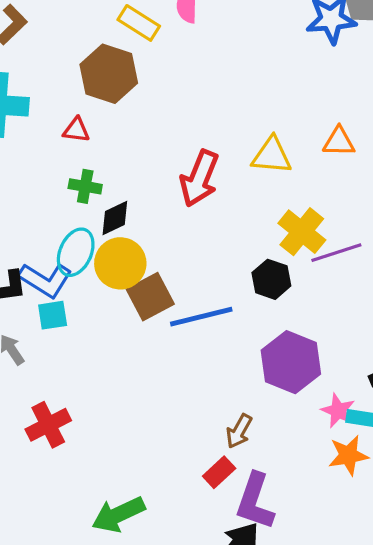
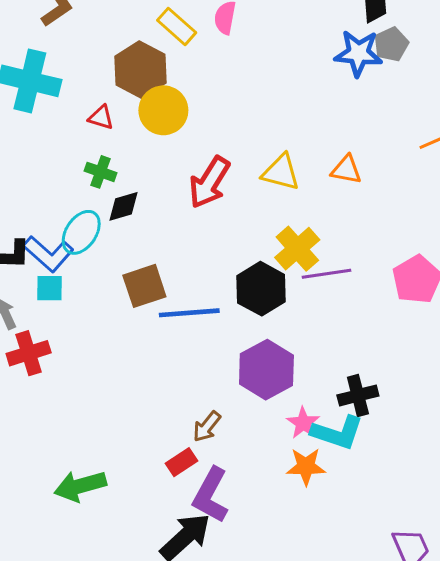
yellow circle: (120, 263) -> (163, 110), moved
black hexagon: (271, 279) -> (261, 289), size x1.4
red cross: (48, 425) -> (29, 353), moved

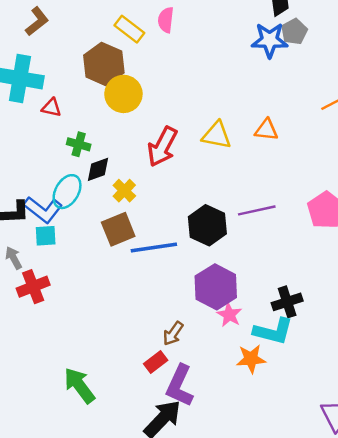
red triangle: (101, 117) -> (51, 108), moved
yellow cross: (297, 249) -> (124, 191), moved, size x0.7
pink star: (303, 423) -> (229, 315), moved
green arrow: (80, 486) -> (79, 385), turned 72

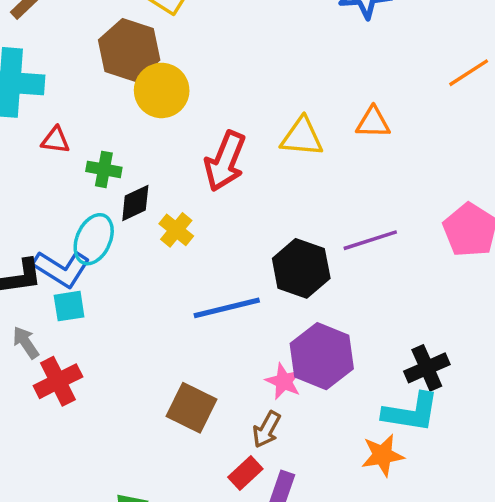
red triangle: (51, 108) -> (56, 140), moved
brown square: (118, 229) -> (192, 408), moved, turned -36
pink star: (229, 315) -> (284, 381), moved

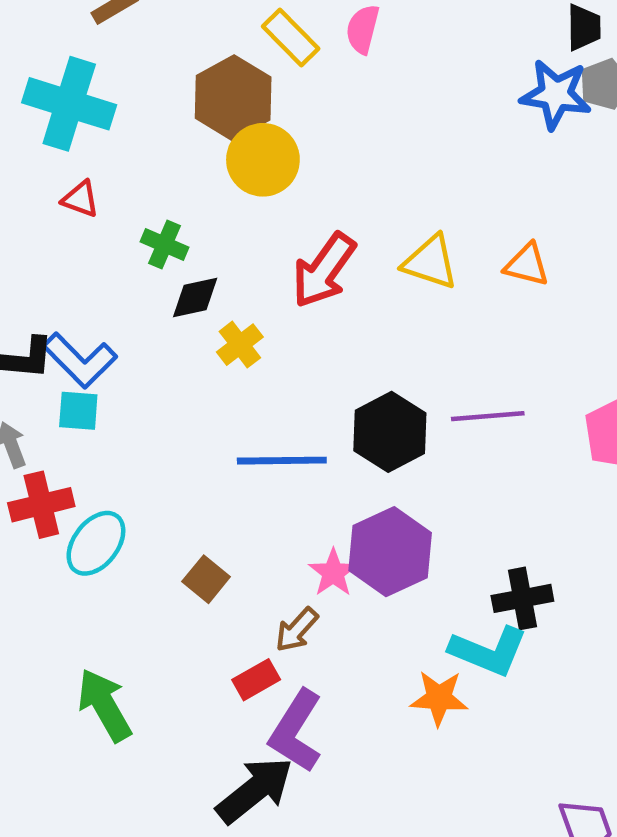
red triangle: (56, 140) -> (80, 199), moved
cyan ellipse: (94, 239) -> (96, 543), moved
brown square: (192, 408) -> (206, 579), size x0.7

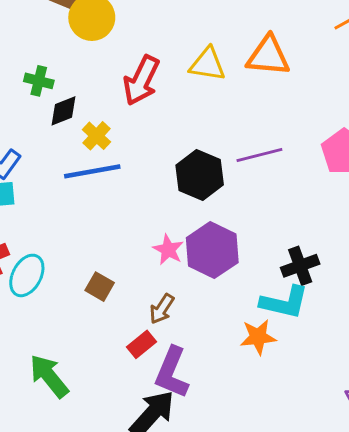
orange triangle: (527, 265) -> (268, 56), size x1.5
blue line: (282, 461) -> (92, 171), moved
pink star: (333, 573) -> (168, 250), moved

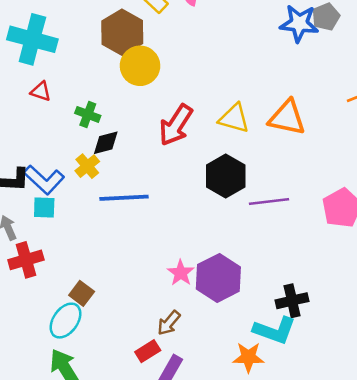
yellow cross: (96, 136) -> (87, 166), moved
black hexagon: (200, 175) -> (226, 176), moved
cyan ellipse: (27, 275) -> (65, 321), moved
brown square: (100, 287) -> (82, 293), moved

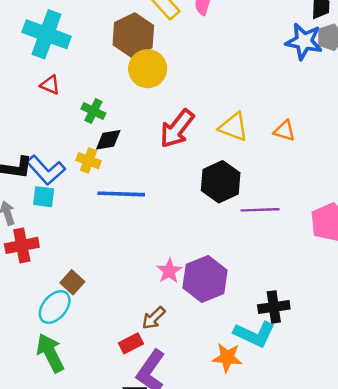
orange triangle: (287, 118) -> (284, 131), size x0.6
yellow cross: (87, 166) -> (89, 161), turned -35

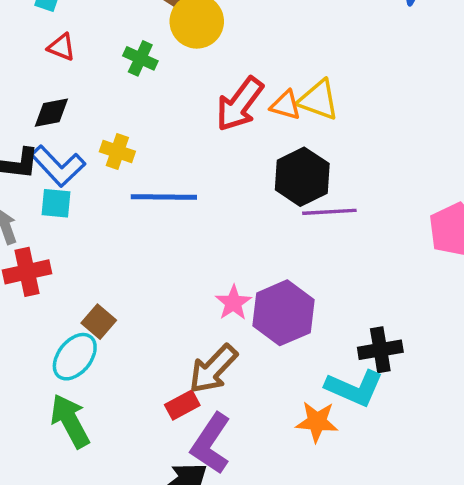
green cross: (93, 111) -> (140, 58), moved
orange triangle: (284, 131) -> (285, 105), moved
black diamond: (108, 140) -> (51, 113), moved
purple line: (260, 210) -> (329, 212), moved
brown arrow: (154, 318) -> (213, 369), size x1.5

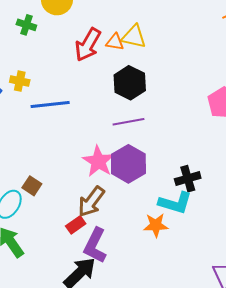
purple line: (329, 212) -> (129, 122), moved
pink star: (233, 303) -> (98, 161), size x1.5
brown square: (99, 322) -> (32, 186), moved

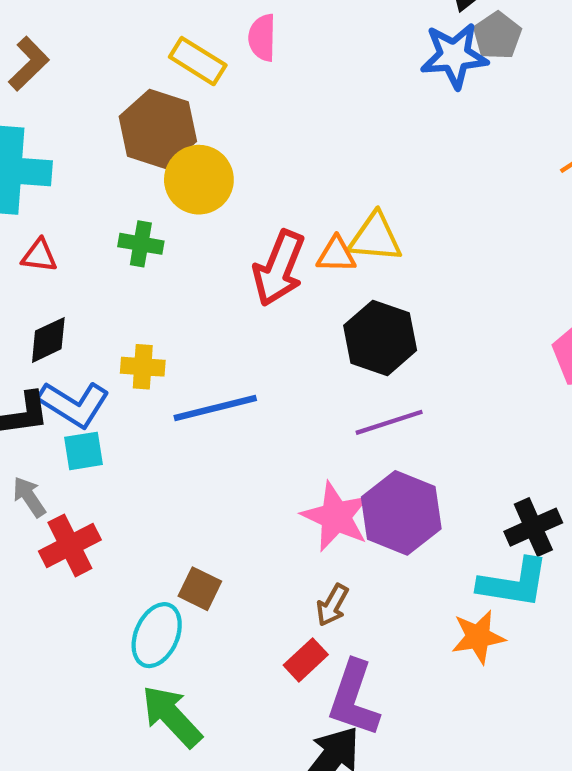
brown arrow: (91, 202) -> (332, 605), size x0.6

